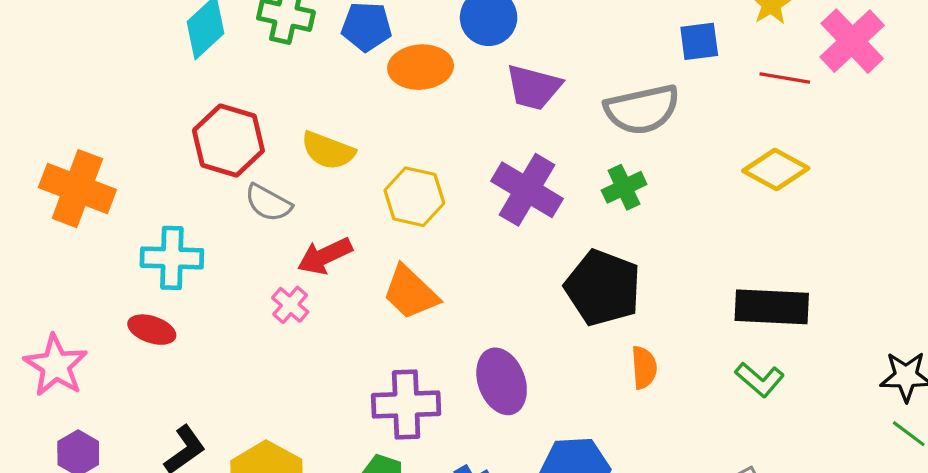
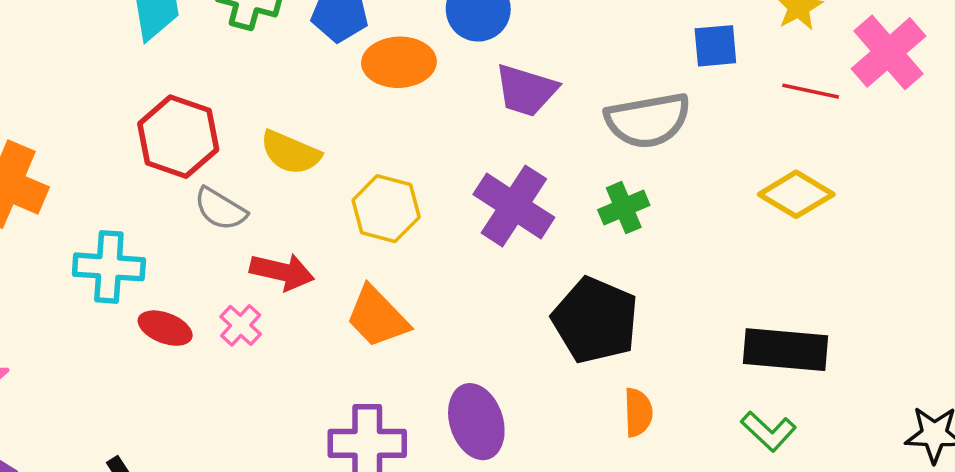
red arrow: (325, 256) -> (282, 272), turned -144
red ellipse: (152, 330) -> (165, 328), moved

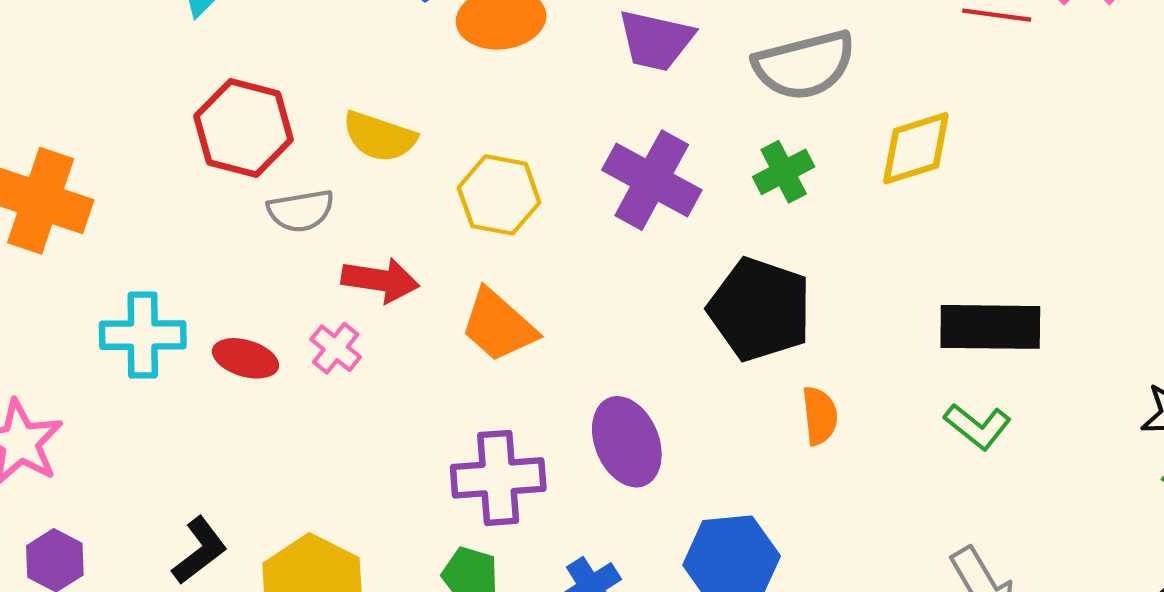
yellow diamond: (796, 194) -> (916, 148), moved, turned -44
gray semicircle: (220, 209) -> (301, 211), turned -36
cyan cross: (109, 267) -> (143, 335), moved

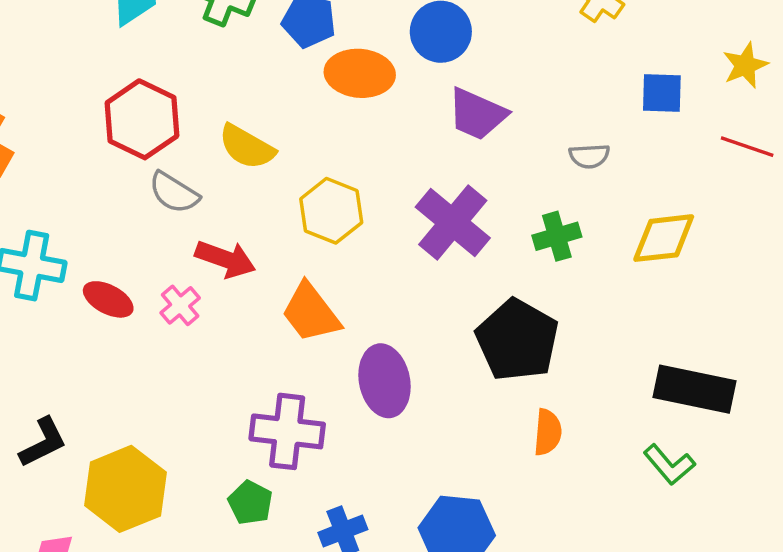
gray semicircle: (804, 65) -> (589, 156), size x0.5
gray semicircle: (301, 211) -> (174, 193), turned 30
purple ellipse: (627, 442) -> (385, 381), moved

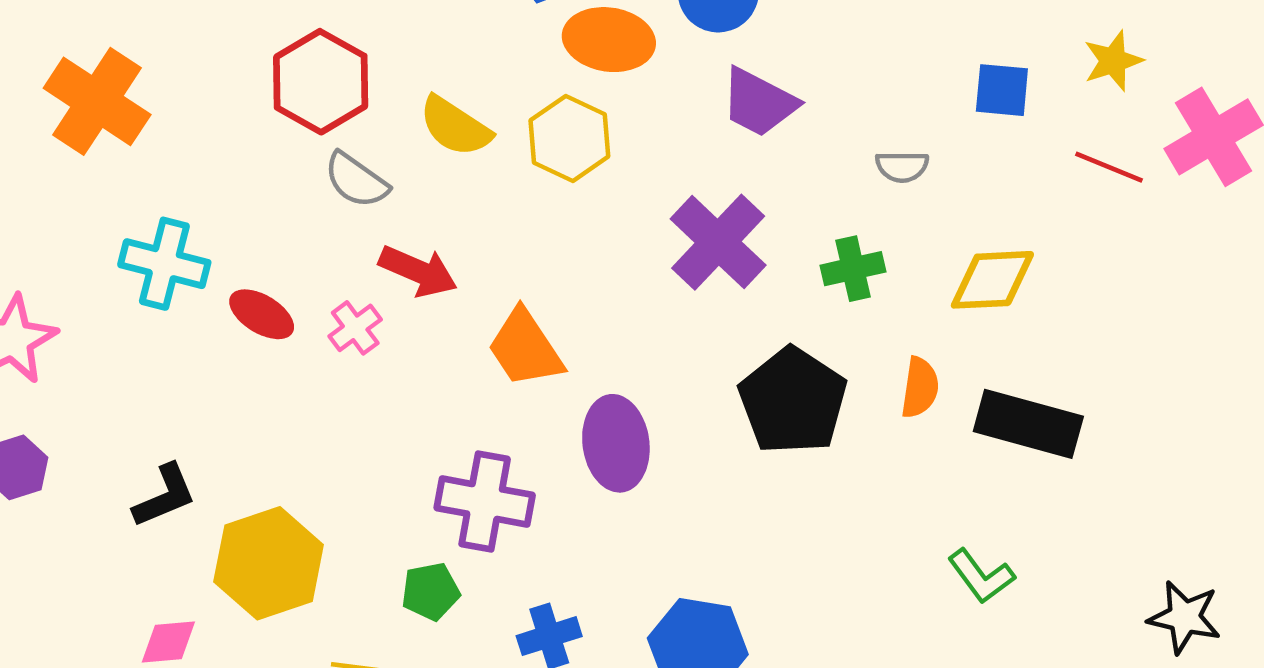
yellow hexagon: (331, 211) -> (569, 138), moved
black rectangle: (694, 389) -> (1028, 424), moved
orange semicircle: (548, 432) -> (920, 388), moved
green pentagon: (250, 503) -> (431, 591), turned 30

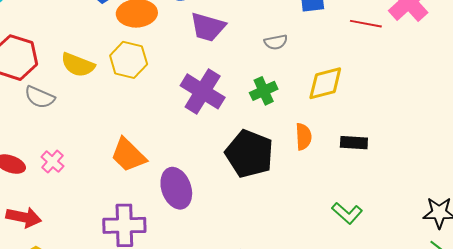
red arrow: (418, 271) -> (24, 217), moved
black rectangle: (1028, 424) -> (354, 143), size x0.6

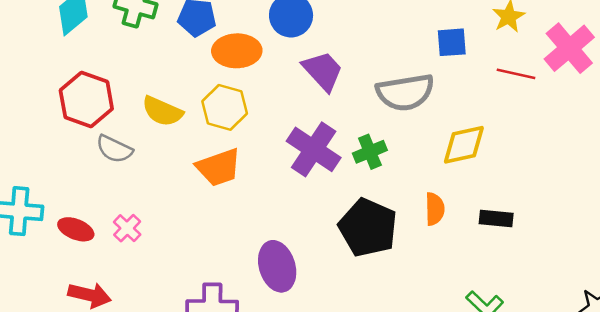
purple trapezoid: (208, 27) -> (323, 71), turned -150
gray semicircle: (276, 42) -> (405, 92), size x2.0
green cross: (264, 91) -> (370, 152), moved
orange trapezoid: (128, 155) -> (219, 167), moved, turned -66

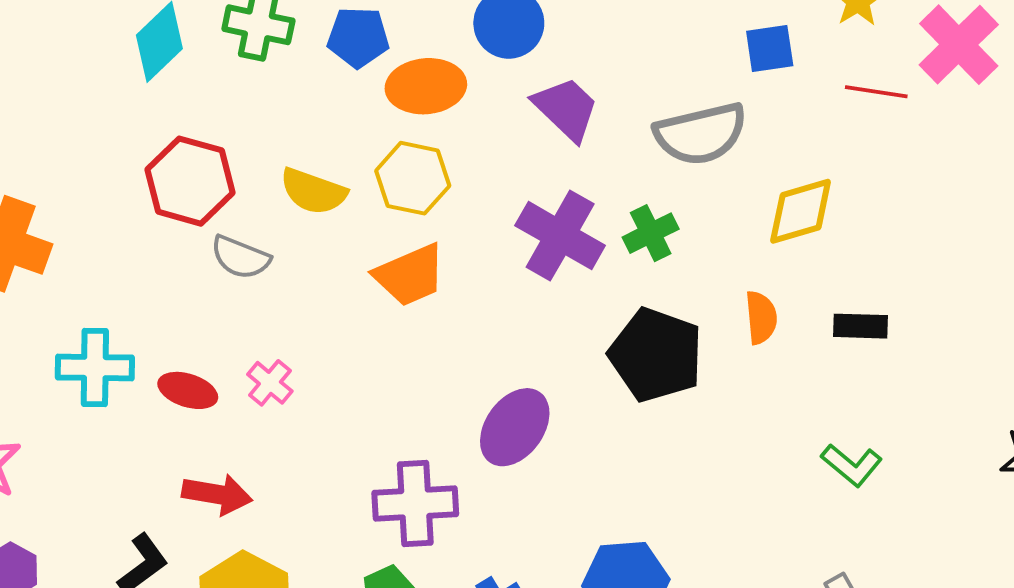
purple ellipse: (277, 266) -> (515, 427), turned 57

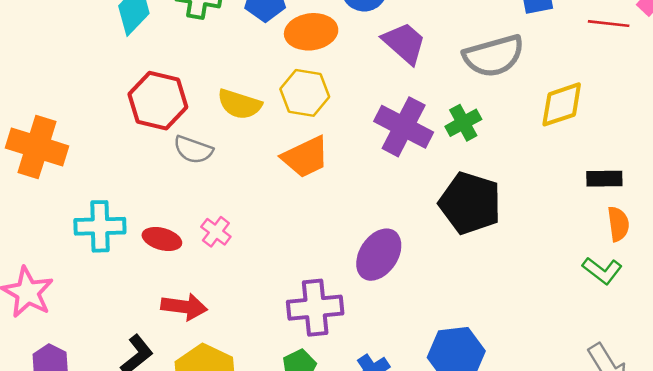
orange semicircle: (761, 318) -> (618, 224), moved

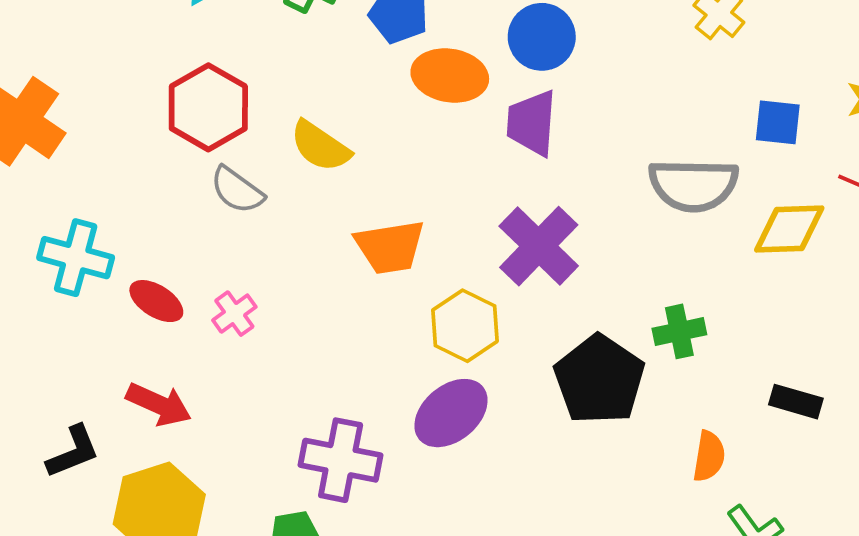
purple trapezoid: (404, 43) -> (532, 123), moved, turned -144
yellow hexagon: (305, 93) -> (465, 326), moved
yellow diamond: (562, 104) -> (789, 229), moved
green cross: (463, 123) -> (679, 331), moved
orange semicircle: (618, 224) -> (709, 456), moved

